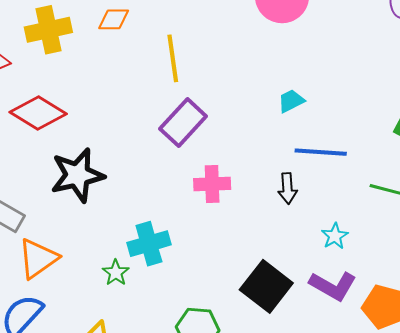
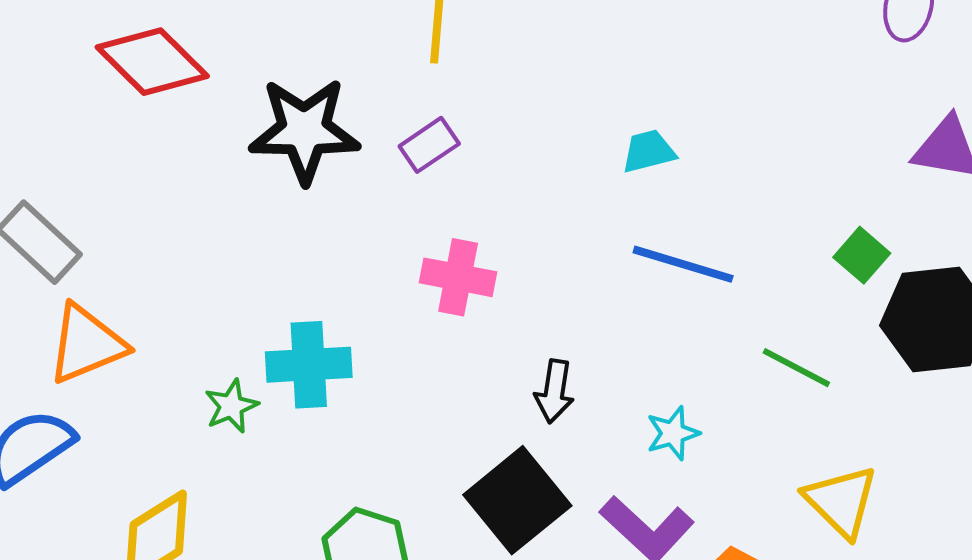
purple rectangle: (183, 123) -> (429, 145), size x0.6
black star: (77, 175) -> (304, 130), moved
black arrow: (287, 188) -> (554, 391), moved

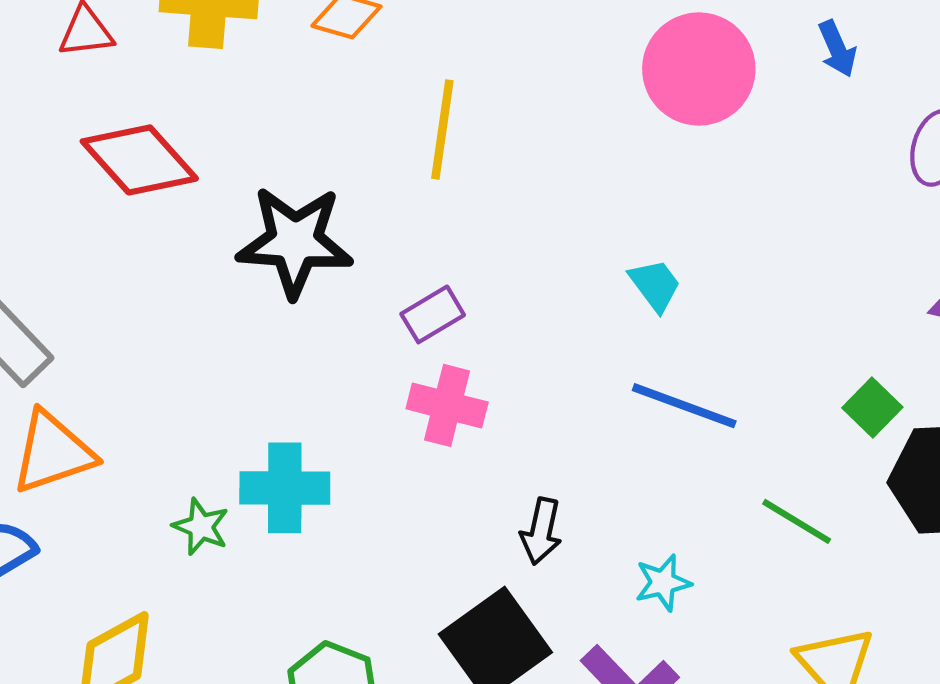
purple rectangle: (429, 145) -> (433, 314), moved
cyan trapezoid: (649, 151) -> (655, 285), turned 64
green star: (231, 406) -> (201, 527), turned -30

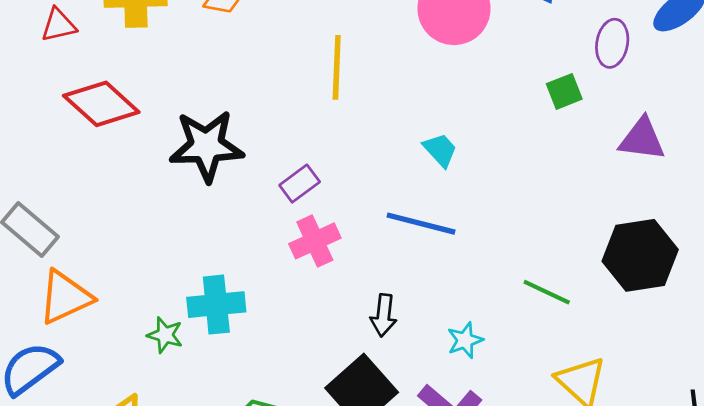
yellow line: (442, 129) -> (337, 67), moved
pink cross: (447, 405) -> (315, 241), turned -33
blue line: (684, 406) -> (421, 224), moved
green square: (872, 407) -> (564, 91), moved, turned 30

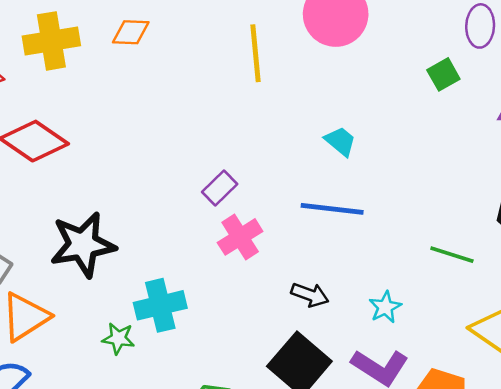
yellow line: (337, 67) -> (255, 53), moved
black star: (206, 146) -> (83, 245), moved
black arrow: (384, 315) -> (310, 295), turned -69

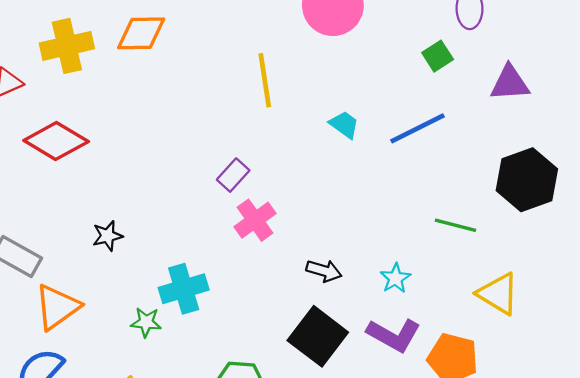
orange diamond: (131, 32) -> (141, 33), size x1.4
yellow line: (255, 53) -> (265, 80), moved
blue line: (332, 209) -> (418, 128), moved, turned -30
black star: (83, 245) -> (107, 236), size x0.5

